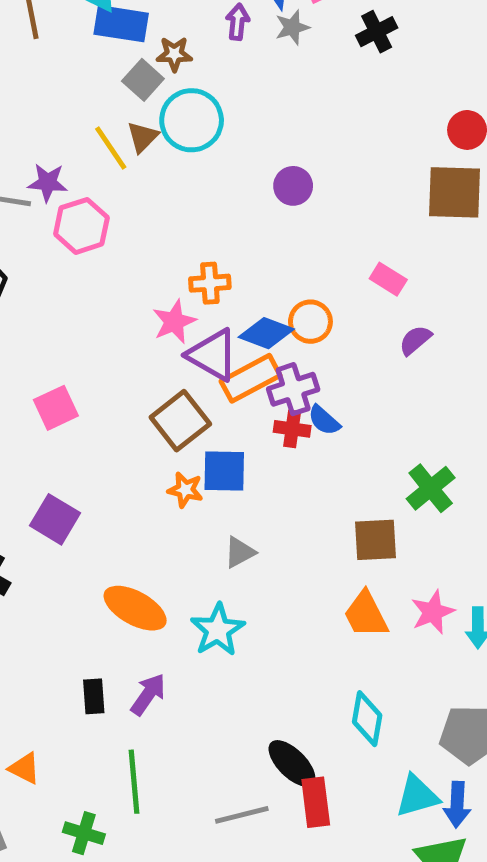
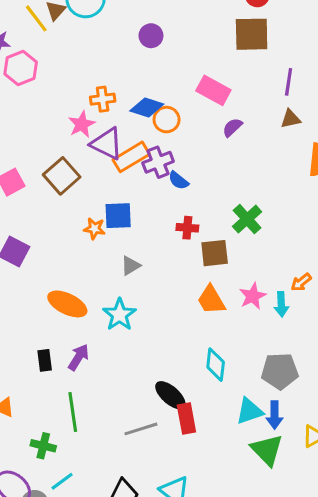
pink rectangle: (388, 279) -> (213, 90), size x1.5
blue diamond: (266, 333) -> (147, 107), moved
brown square: (180, 421) -> (62, 176), moved
red cross: (292, 429) -> (187, 228), moved

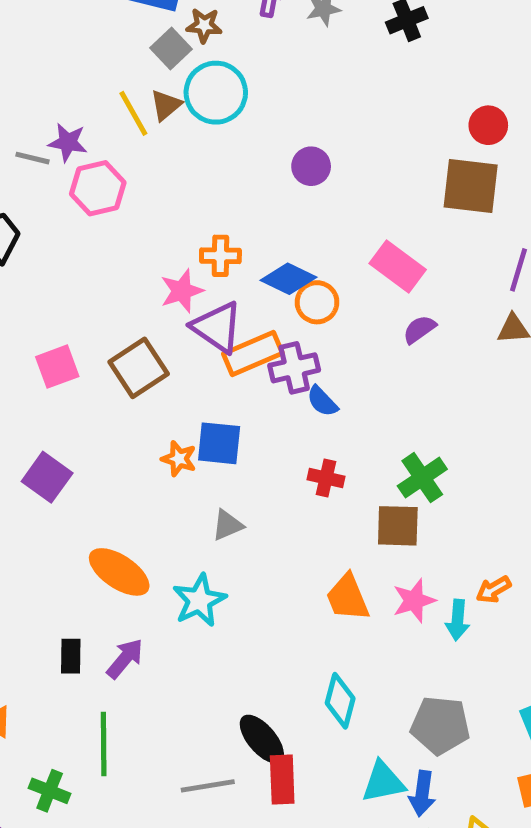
brown square: (215, 253) -> (398, 526), moved

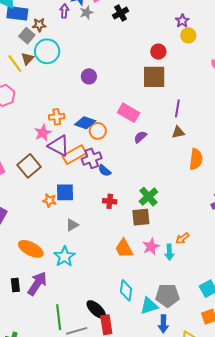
purple arrow: (125, 659) -> (37, 284), size x1.4
green line: (104, 744) -> (59, 317), moved
cyan triangle: (383, 782) -> (149, 306), moved

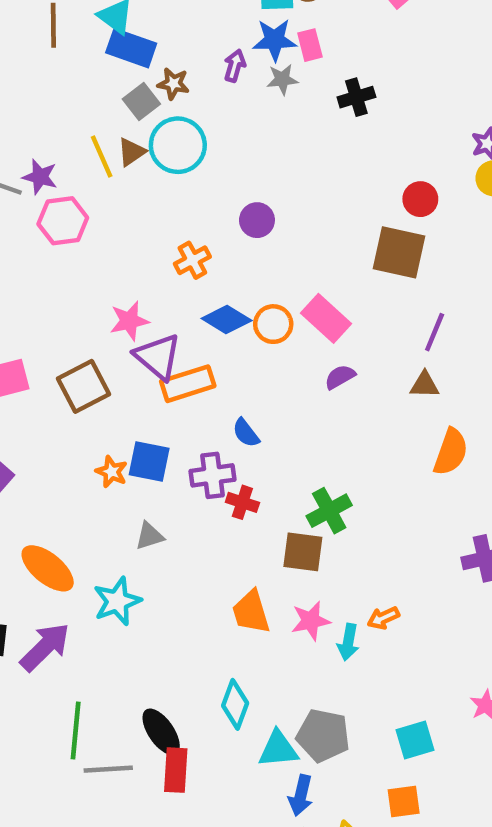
orange cross: (57, 117) -> (192, 260), moved, turned -35
orange circle: (98, 131) -> (273, 324), moved
purple cross: (92, 158) -> (213, 475), moved

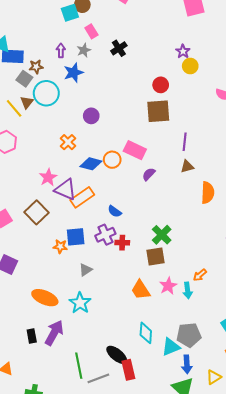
blue star: (275, 40) -> (73, 73), moved

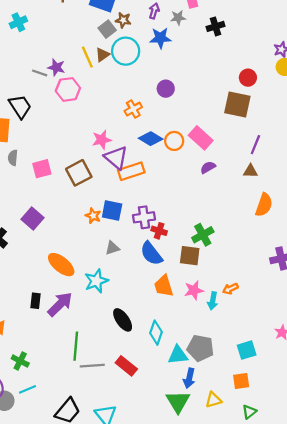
blue semicircle: (115, 211) -> (151, 254), moved, size x1.6
black ellipse: (117, 355) -> (123, 320), moved
red rectangle: (128, 370) -> (126, 366), turned -54

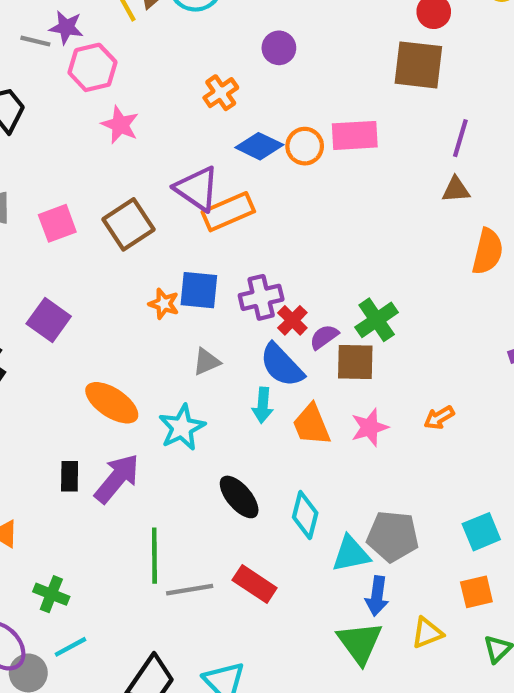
pink rectangle: (201, 138) -> (355, 135), turned -40
pink star: (102, 140) -> (120, 125), moved, turned -30
purple semicircle: (208, 167) -> (324, 337), moved
red cross: (159, 231) -> (292, 320), turned 32
cyan arrow: (213, 301) -> (263, 405), moved

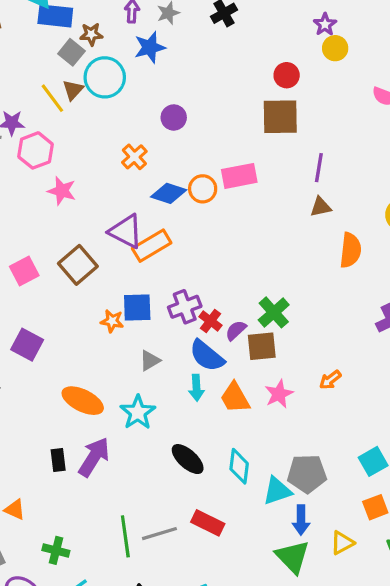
green line: (154, 556) -> (125, 536), moved

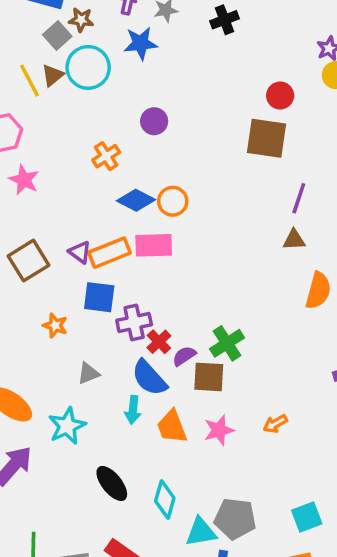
pink rectangle: (239, 176) -> (154, 245), moved
purple triangle: (126, 231) -> (80, 252), moved, size x0.6
blue square: (137, 307) -> (99, 297), moved

